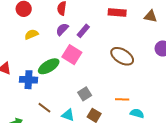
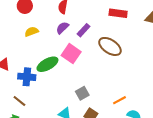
brown ellipse: (122, 56) -> (110, 46), moved
orange line: (122, 99) -> (119, 100), turned -32
brown line: (44, 108) -> (19, 101), moved

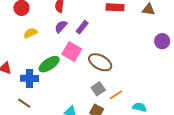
brown ellipse: (110, 46) -> (100, 62), moved
gray square: (82, 93) -> (98, 89), moved
orange line: (119, 100) -> (116, 95), moved

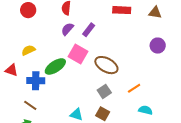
yellow semicircle: (30, 33) -> (28, 50), moved
purple circle: (162, 41) -> (158, 46), moved
orange line: (116, 95) -> (134, 88), moved

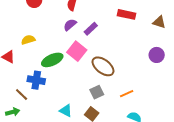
blue cross: (36, 81) -> (36, 80), moved

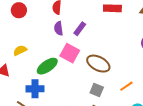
purple semicircle: (70, 25) -> (59, 28), turned -48
gray square: (97, 92) -> (97, 90), turned -32

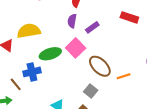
yellow semicircle: (20, 50) -> (29, 31), size x1.6
orange line: (126, 86) -> (124, 76), moved
blue cross: (35, 89) -> (32, 72), turned -30

